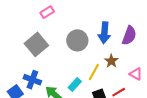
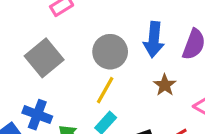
yellow line: (94, 72) -> (105, 90), moved

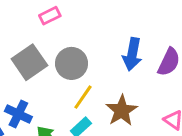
gray circle: (110, 52) -> (71, 63), moved
brown star: (165, 85) -> (122, 111), moved, size x1.5

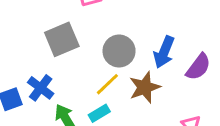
gray circle: (71, 63) -> (119, 51), moved
brown star: (122, 111) -> (145, 87), moved

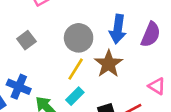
gray square: (62, 39) -> (26, 40), size x0.6

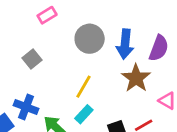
gray circle: (79, 38) -> (90, 39), moved
brown star: (109, 64) -> (136, 78), moved

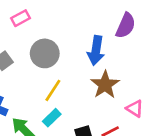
gray circle: (90, 39) -> (45, 53), moved
purple semicircle: (159, 48) -> (126, 26), moved

